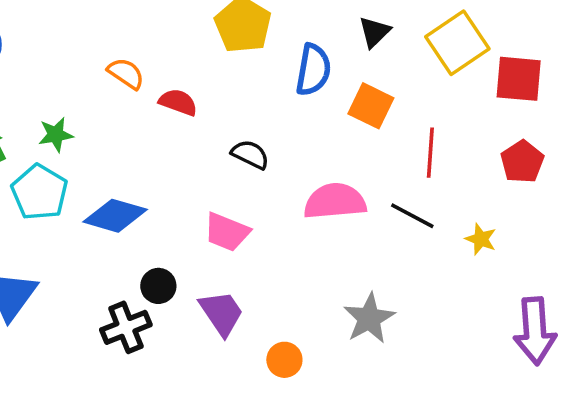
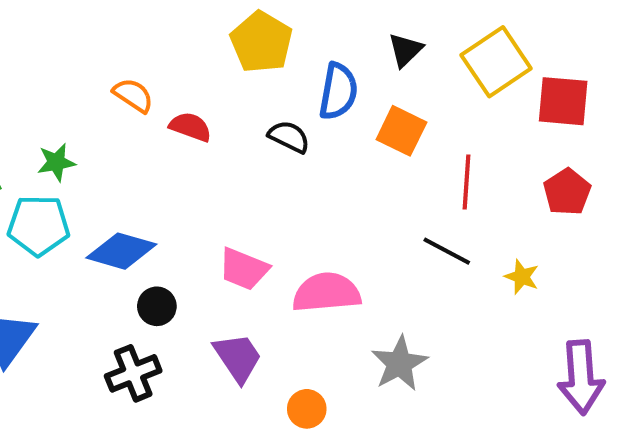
black semicircle: (250, 154) -> (289, 137), moved
cyan pentagon: (39, 192) -> (39, 225), turned -30
pink semicircle: (335, 201) -> (326, 292), moved
black circle: (158, 286) -> (157, 306), moved

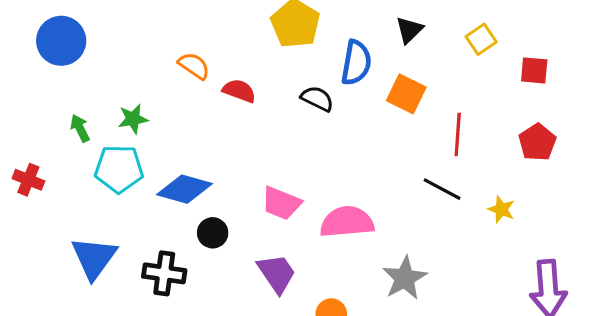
yellow square: (496, 62) -> (481, 39), size x0.6
red square: (563, 101) -> (534, 70), size x0.7
black cross: (133, 373) -> (164, 273), moved, turned 30

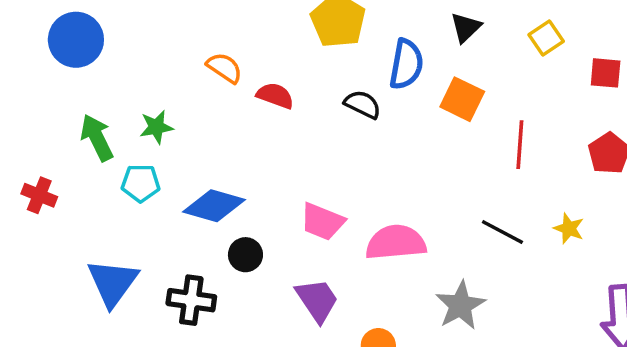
green arrow: (80, 128) -> (97, 138), size x1.5
cyan pentagon: (119, 169) -> (141, 183), size x0.7
black line: (442, 189) -> (502, 232), moved

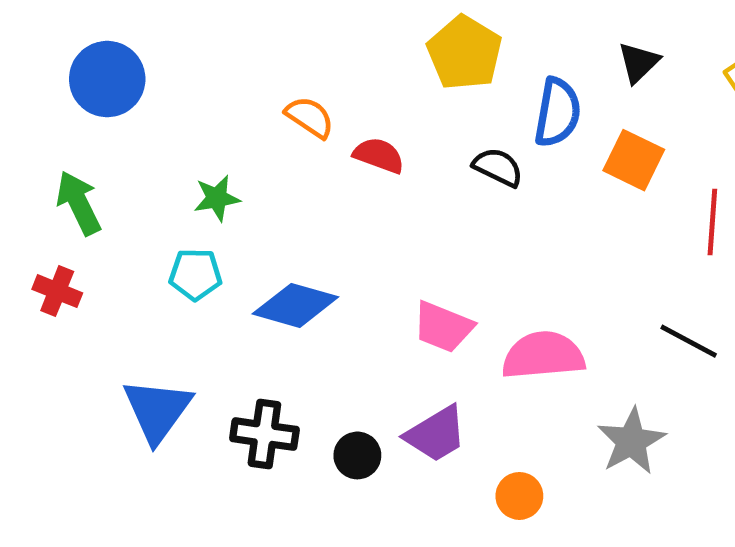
green arrow: (97, 138) -> (79, 203), moved
black circle: (245, 255) -> (357, 455), moved
purple trapezoid: (317, 300) -> (436, 434), turned 93

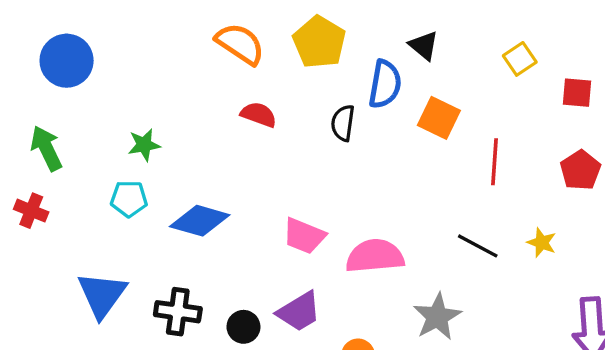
black triangle: (639, 62) -> (424, 45), moved, turned -36
orange semicircle: (310, 117) -> (240, 44), moved, size x1.4
black semicircle: (498, 167) -> (343, 123), turned -108

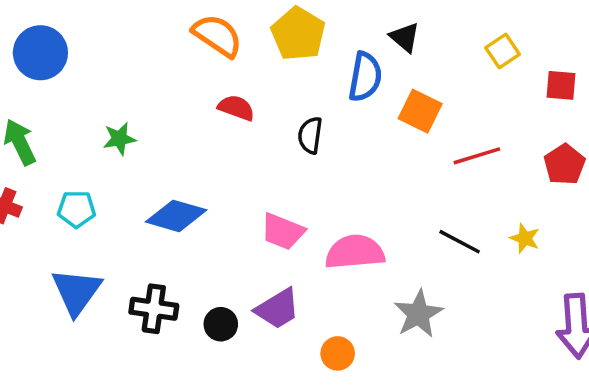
black semicircle: (343, 123) -> (310, 135), moved
red line: (494, 162) -> (477, 156), turned 69
cyan pentagon: (129, 199) -> (76, 209), moved

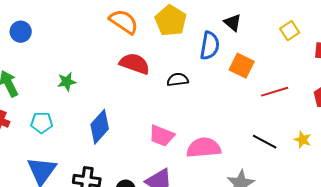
blue circle: (40, 53) -> (21, 32), size x0.7
red semicircle: (236, 108) -> (135, 64), size x1.4
black semicircle: (310, 135) -> (178, 80), turned 75
blue diamond: (176, 216) -> (100, 127), turned -64

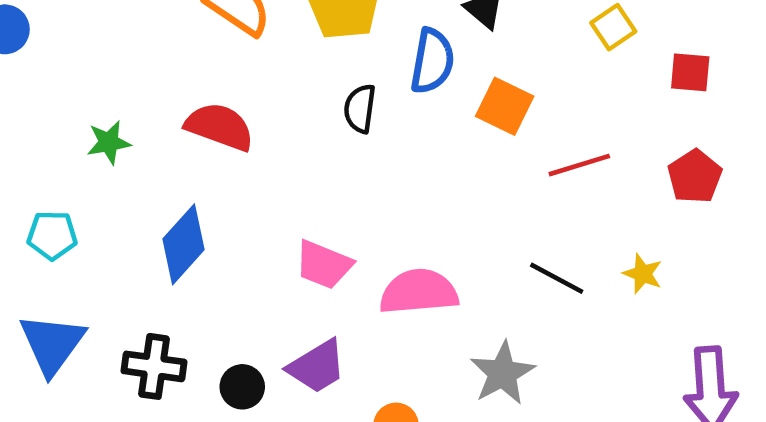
red semicircle: (135, 64) -> (220, 127), moved
black semicircle: (178, 80) -> (360, 109), moved, turned -75

